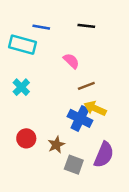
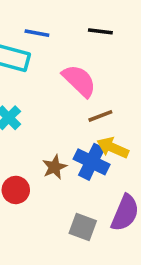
pink semicircle: (71, 61) -> (79, 81), size x1.5
brown star: (56, 145) -> (55, 167), moved

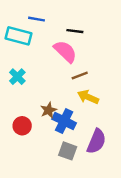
black line: (100, 31) -> (75, 31), moved
blue cross: (92, 162) -> (64, 121), moved

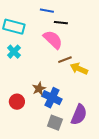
blue line: (37, 19) -> (47, 11), moved
cyan cross: (17, 77) -> (14, 52), moved
yellow arrow: (88, 97) -> (79, 69), moved

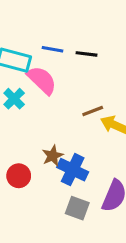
blue line: (47, 11) -> (53, 49), moved
pink semicircle: (53, 40) -> (42, 80), moved

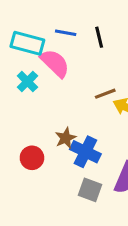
black line: (86, 54) -> (99, 37), turned 70

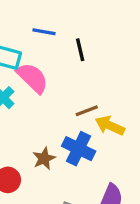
blue line: (66, 33) -> (44, 32), moved
blue cross: (85, 152) -> (79, 149), moved

